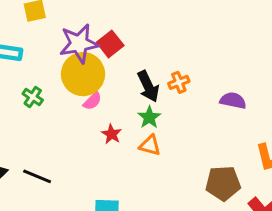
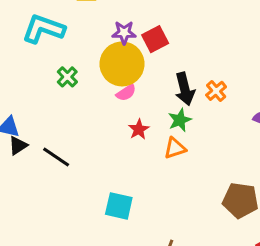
purple star: (79, 44) -> (124, 33), size x0.6
orange cross: (179, 82) -> (216, 91), turned -30
orange triangle: (150, 145) -> (175, 148), turned -45

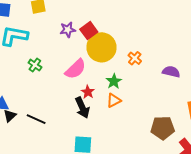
yellow circle: (122, 64) -> (102, 47), moved
black arrow: (185, 89) -> (82, 108), moved
pink semicircle: (126, 93) -> (75, 69), size x1.6

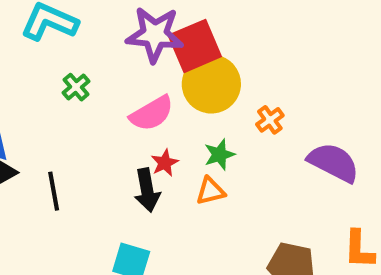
purple star: (68, 30) -> (155, 34), size x1.8
red square: (89, 31) -> (195, 46), size x1.5
purple semicircle: (171, 72) -> (333, 162), size x1.5
black line: (36, 119) -> (54, 191), turned 42

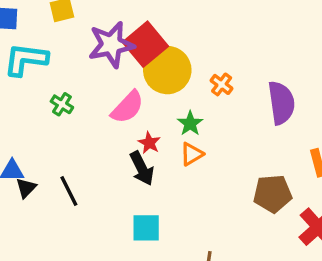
purple semicircle: (333, 162) -> (281, 103), turned 72

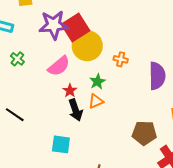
orange cross: (222, 84) -> (121, 59), turned -32
black arrow: (142, 168) -> (75, 110), moved
black line: (69, 191) -> (15, 115), turned -36

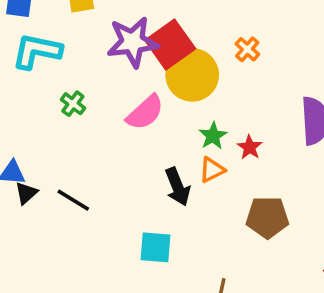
orange cross: (121, 59) -> (247, 49), moved, turned 32
red star: (70, 91) -> (250, 147), moved
brown pentagon: (144, 133) -> (267, 217), moved

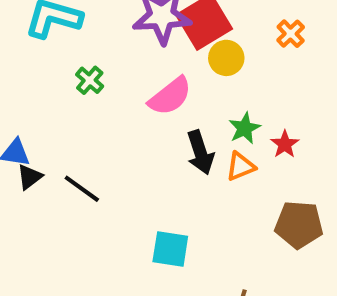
yellow circle: (192, 75) -> (226, 58), size x0.6
black arrow: (178, 187) -> (200, 152), moved

